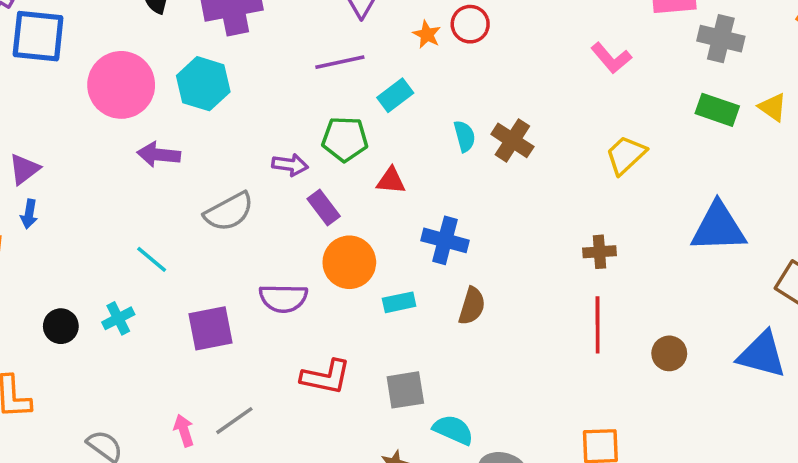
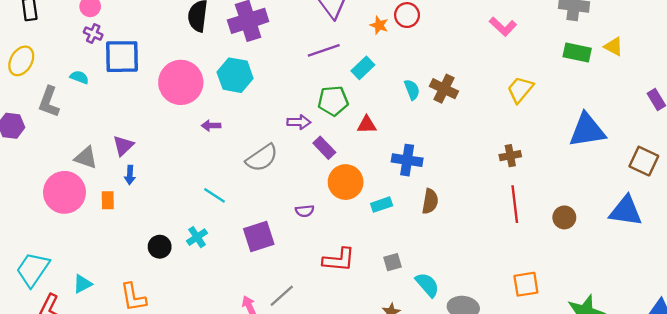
purple arrow: (159, 155) -> (211, 126), size x0.7
purple semicircle: (283, 298) -> (305, 211), size x0.6
gray square: (405, 390) -> (393, 262), size x0.7
cyan semicircle: (453, 430) -> (427, 285), turned 32

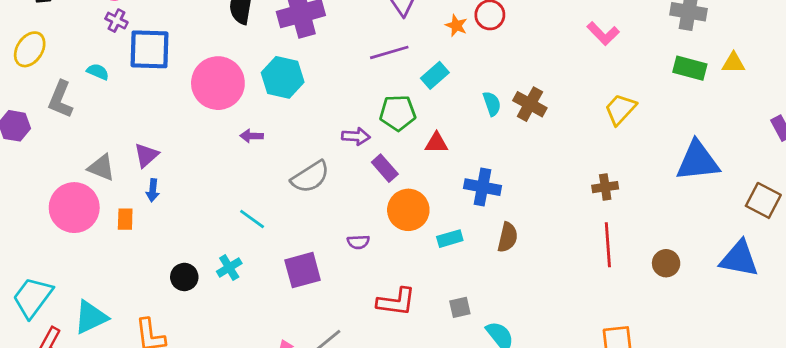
yellow triangle: (614, 47) -> (733, 63), turned -30
cyan triangle: (82, 284) -> (91, 317), size x1.5

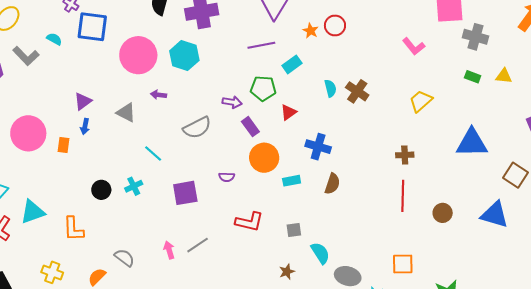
green rectangle: (690, 68) -> (473, 77), size x0.7
gray L-shape: (60, 99) -> (26, 56), turned -72
red triangle: (436, 143) -> (289, 112), turned -42
gray triangle: (101, 167) -> (126, 112), moved

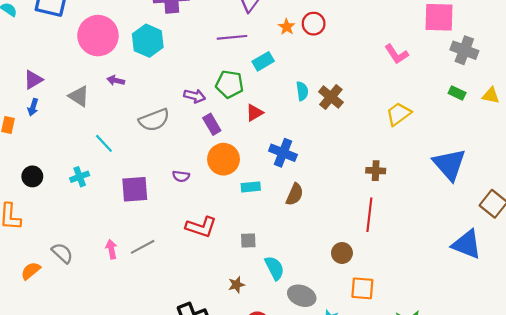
blue triangle: (472, 143) -> (449, 164), turned 44
black circle: (101, 190) -> (32, 176), moved
brown circle: (443, 213) -> (342, 253), moved

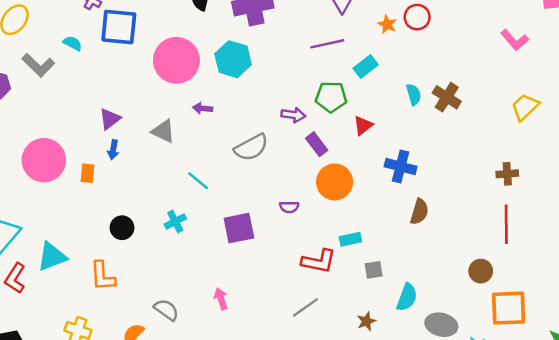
cyan rectangle: (251, 187) -> (350, 239), moved
gray line: (143, 247) -> (305, 307), moved
cyan semicircle: (274, 268) -> (407, 297), turned 55
orange square: (362, 288) -> (509, 308), size x1.4

